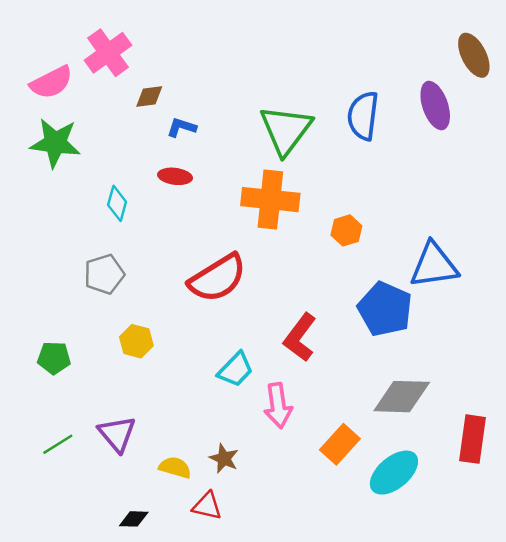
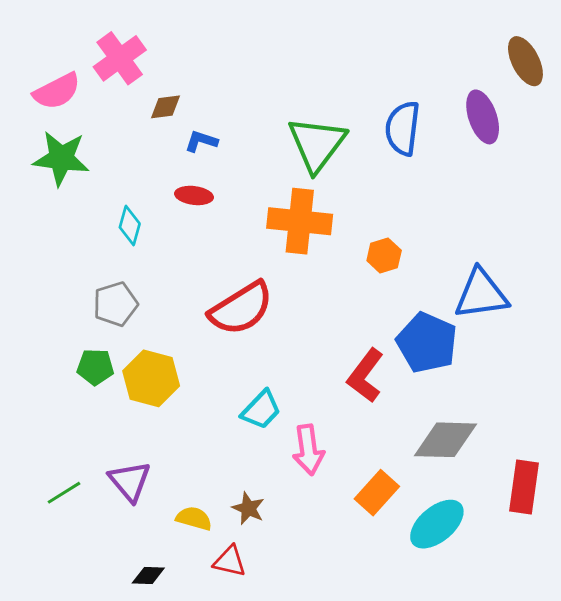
red L-shape: (300, 337) -> (365, 376), moved
yellow hexagon: (136, 341) -> (151, 378), size x1.5
green pentagon: (54, 358) -> (95, 367), moved

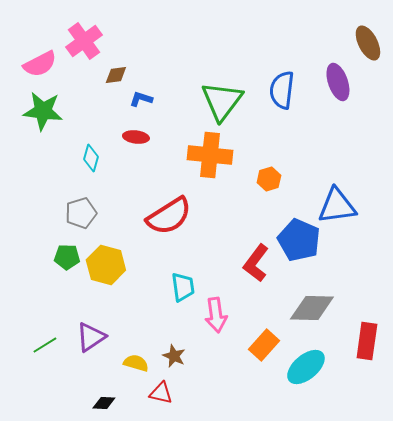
cyan trapezoid: (261, 410) -> (183, 287), turned -52
purple triangle: (130, 481) -> (91, 337), turned 36

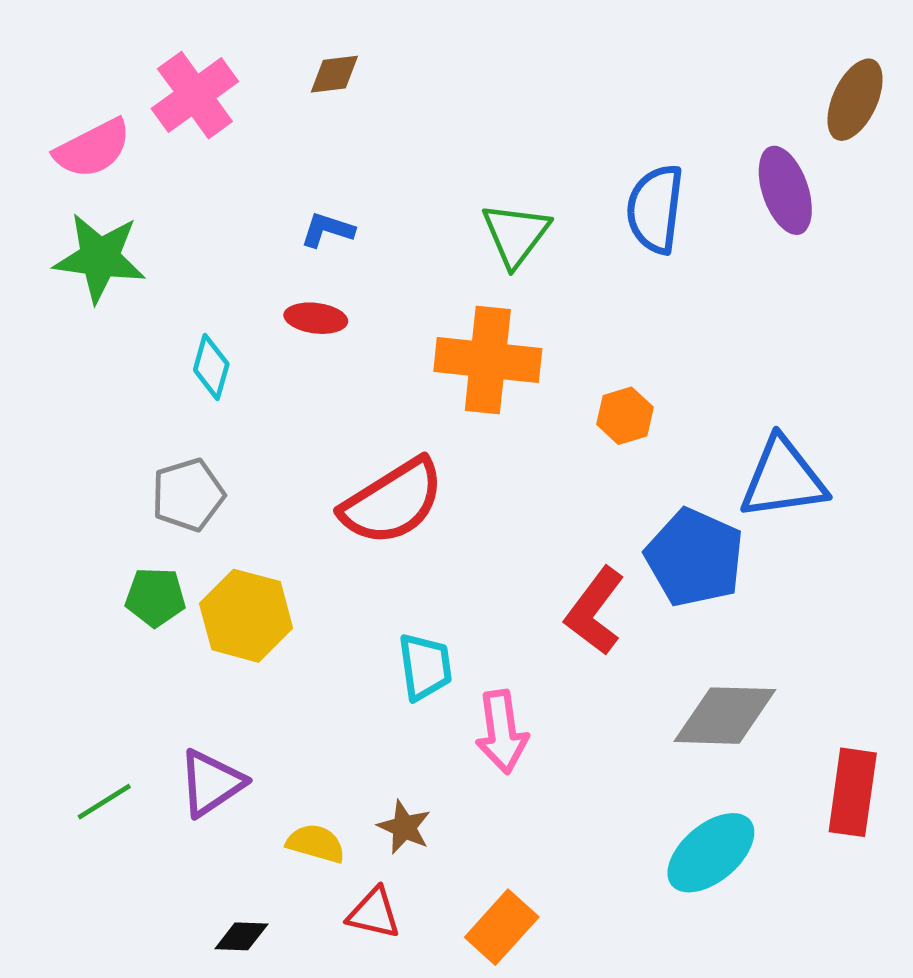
brown ellipse: (368, 43) -> (855, 100), turned 52
brown diamond: (116, 75) -> (334, 74), moved
green triangle: (222, 101) -> (516, 235), size x0.7
orange rectangle: (264, 345) -> (502, 927), moved

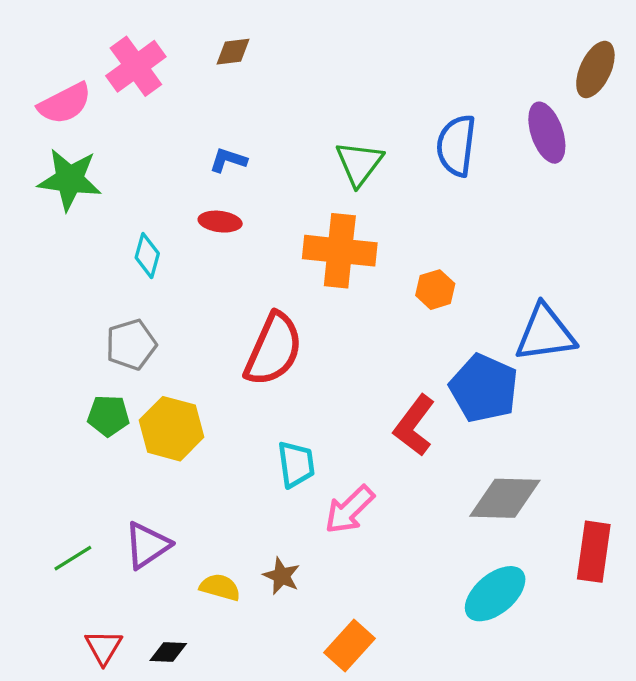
red semicircle: (392, 502) -> (273, 349), turned -34
pink arrow: (502, 732) -> (349, 510), turned 54
red triangle: (374, 913) -> (104, 647), moved, turned 48

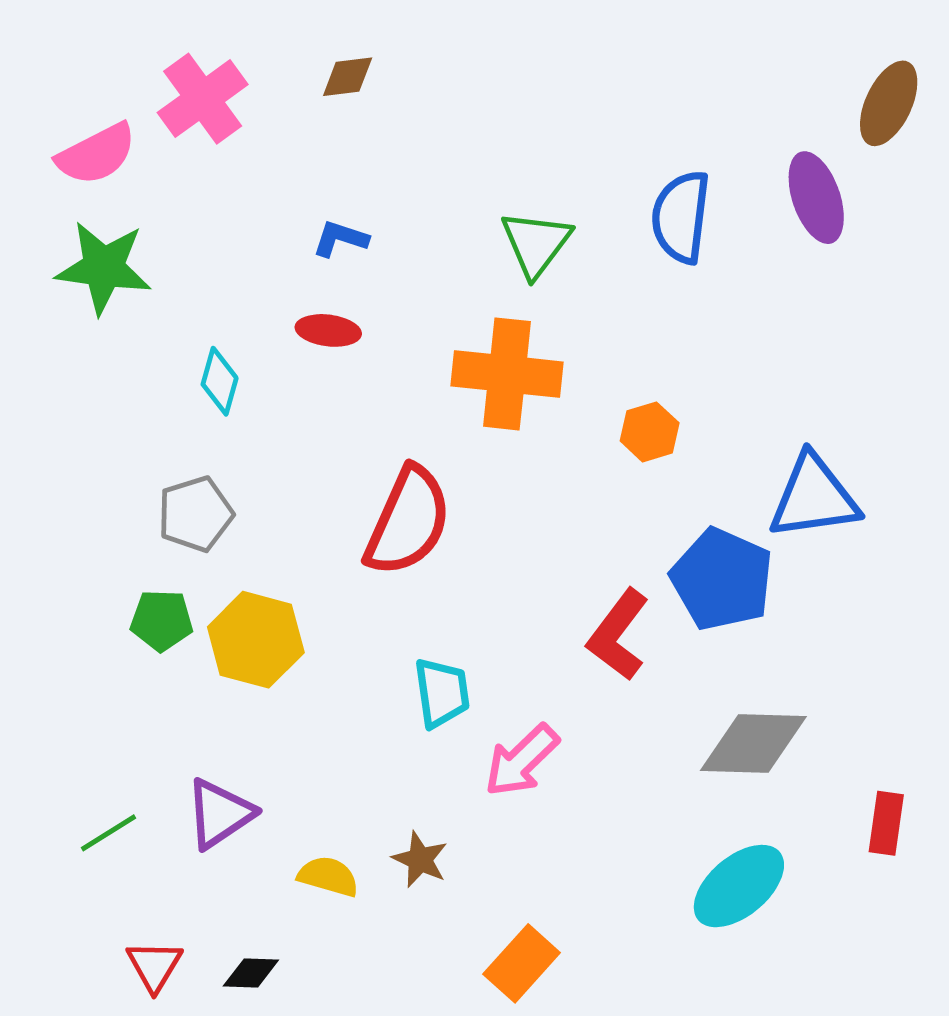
red rectangle: (594, 552) -> (886, 823), size x0.7

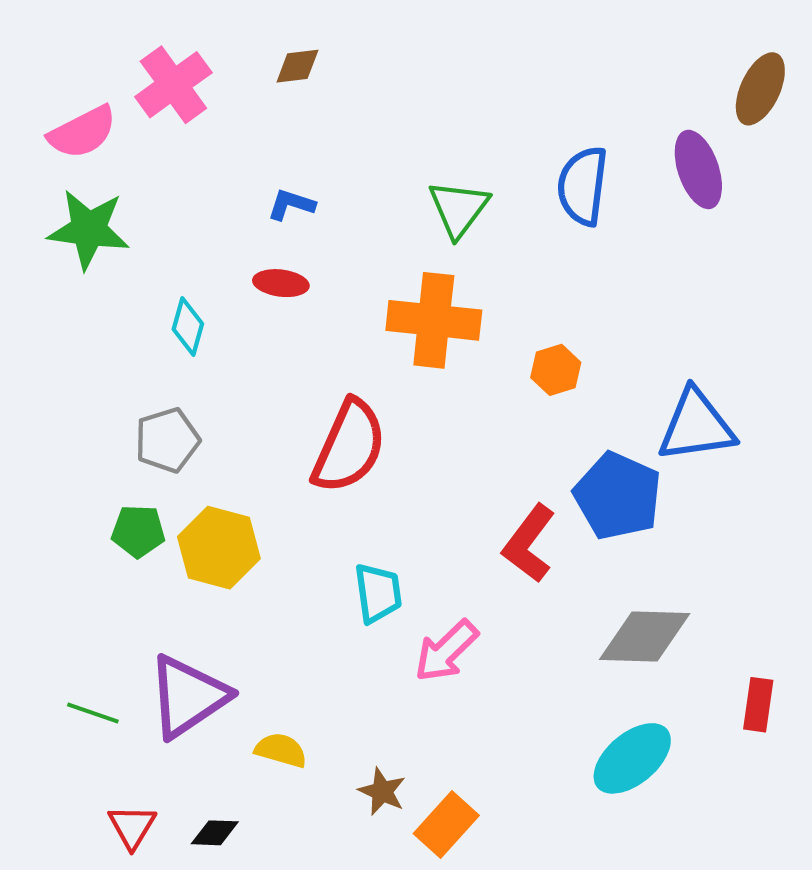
purple triangle: (220, 814) -> (188, 696), size x1.4
green line: (108, 833) -> (93, 713), turned 51
brown star: (420, 859) -> (382, 791), moved

